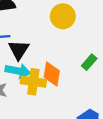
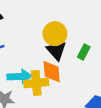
yellow circle: (63, 16) -> (55, 34), moved
black triangle: (19, 50) -> (56, 50), moved

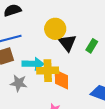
yellow circle: (55, 34) -> (55, 29), moved
orange diamond: (52, 72) -> (61, 79), moved

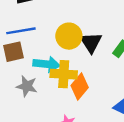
yellow circle: (55, 29) -> (69, 36), moved
orange diamond: (61, 79) -> (80, 87), turned 35

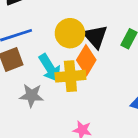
cyan arrow: (47, 64) -> (50, 68), turned 60
orange diamond: (80, 87) -> (86, 60), moved

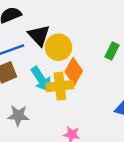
black triangle: (95, 37) -> (39, 35), moved
gray star: (32, 95) -> (18, 116), moved

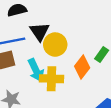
orange diamond: (74, 71) -> (82, 67), moved

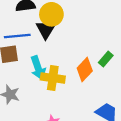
yellow circle: (55, 45) -> (51, 14), moved

